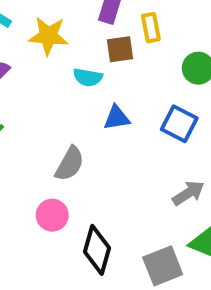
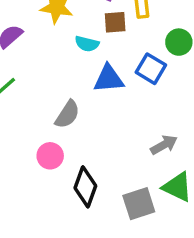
blue triangle: (117, 118) -> (109, 79), size x1.4
blue square: (179, 124) -> (151, 69), moved

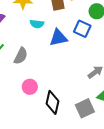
cyan semicircle: (87, 44) -> (37, 24), moved
gray semicircle: (67, 114) -> (21, 56), moved

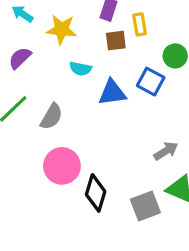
pink circle: (30, 87) -> (62, 166), size x1.5

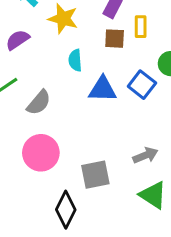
cyan semicircle: (80, 69) -> (75, 60), turned 65
black diamond: (96, 193) -> (66, 210), moved
gray square: (145, 206) -> (95, 175), moved

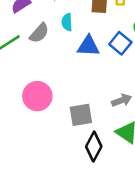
gray semicircle: (39, 103) -> (39, 33), moved
black diamond: (66, 210) -> (94, 147), moved

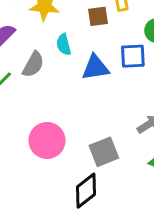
blue square: (120, 43) -> (133, 56), turned -30
black diamond: (94, 147) -> (86, 191), moved, turned 36

